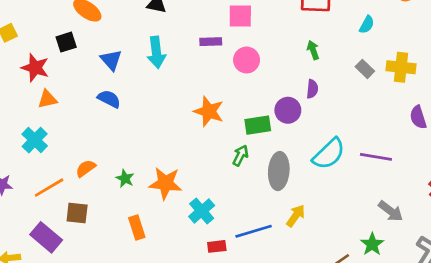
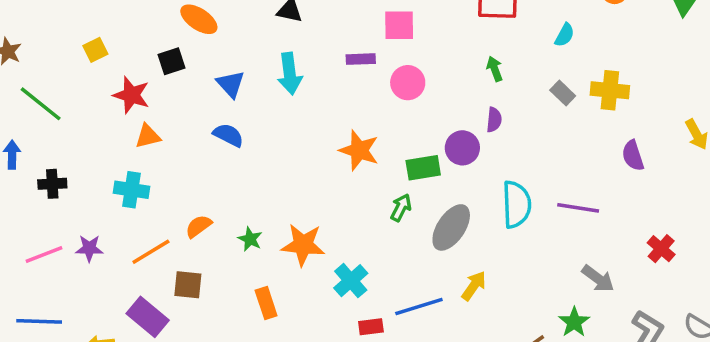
cyan cross: (35, 140) -> (132, 190), turned -35
cyan semicircle: (329, 154) -> (516, 204), turned -48
gray ellipse: (279, 171) -> (451, 227), turned 30

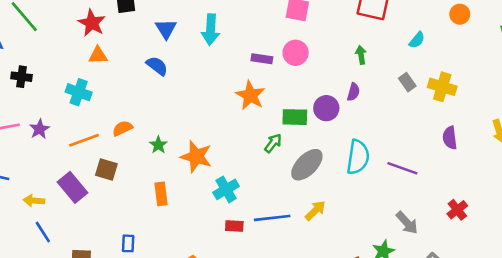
purple rectangle: (361, 59) -> (262, 59), moved
purple star: (89, 248) -> (40, 129), turned 30

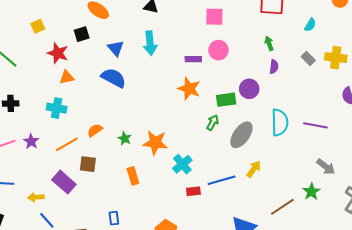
blue semicircle: (157, 66) -> (114, 78), size x1.4
purple semicircle: (353, 92) -> (274, 67), moved

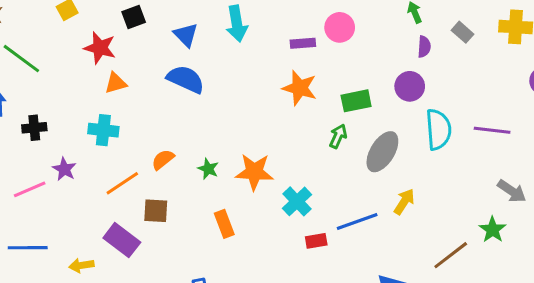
gray rectangle: (308, 58) -> (463, 32), moved
purple circle: (249, 89) -> (410, 86), moved
purple star: (31, 141) -> (64, 169), moved

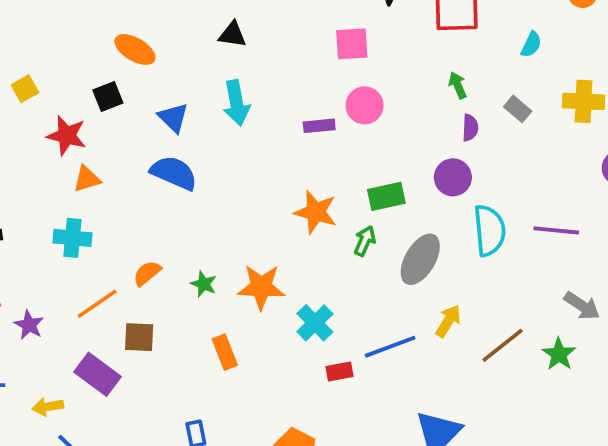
orange star: (300, 88) -> (316, 212), moved
purple star: (64, 169) -> (29, 325), moved
brown line: (451, 255) -> (503, 345), moved

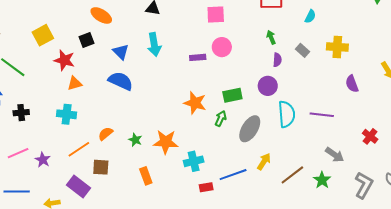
yellow square: (25, 89) -> (43, 35), size x1.5
cyan cross: (315, 323) -> (194, 161), turned 30

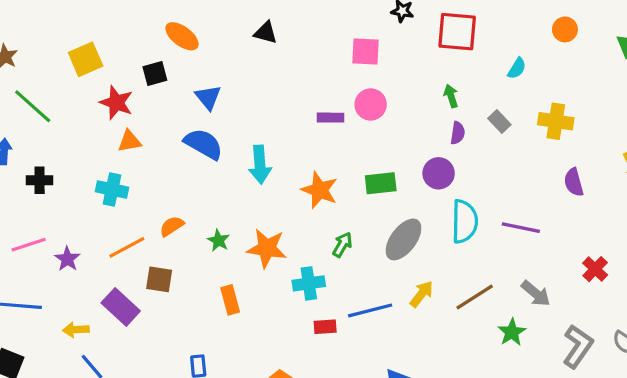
cyan arrow: (154, 45) -> (260, 165), moved
green arrow: (221, 119) -> (342, 245), moved
brown line: (292, 175) -> (475, 297), moved

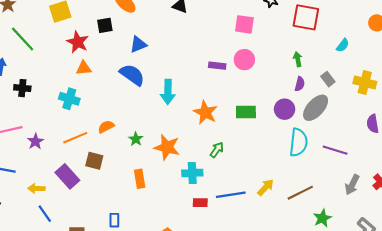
blue triangle: (208, 97) -> (138, 44), turned 42
gray ellipse: (403, 239) -> (316, 108), moved
gray arrow: (536, 293) -> (352, 185), moved, turned 72

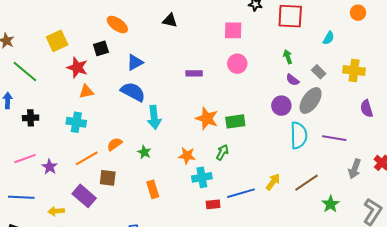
purple rectangle: (217, 66) -> (194, 73), moved
purple semicircle: (300, 84) -> (293, 80), turned 120
cyan arrow: (168, 92) -> (154, 117), moved
green rectangle: (246, 112) -> (235, 121), moved
orange star: (167, 147) -> (187, 156), moved, size x0.7

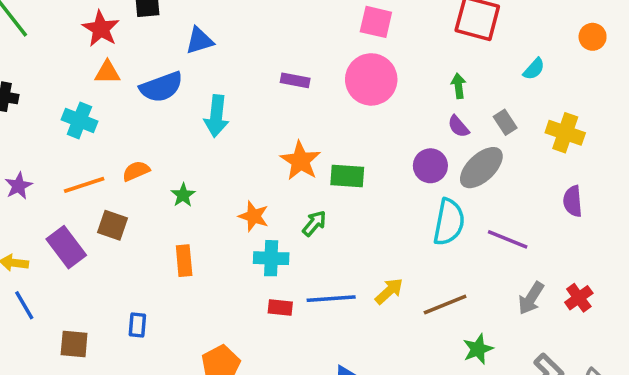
pink circle: (237, 64) -> (371, 79), size x1.5
blue semicircle: (133, 92) -> (161, 87), moved, turned 120
cyan arrow: (154, 117) -> (216, 116), moved

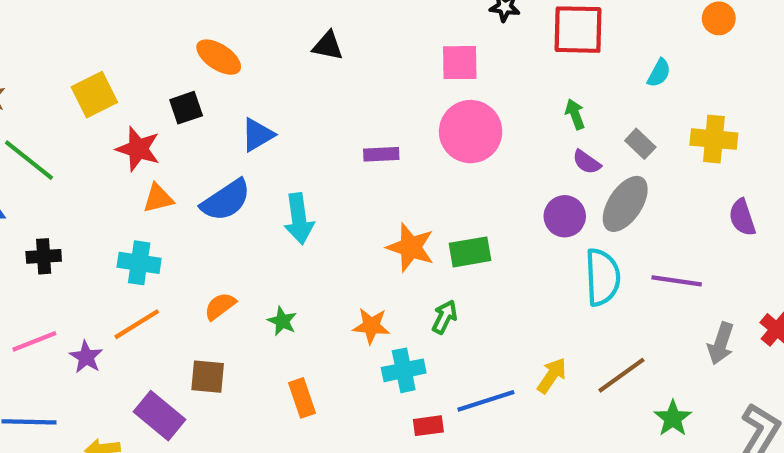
orange line: (84, 185) -> (137, 324), moved

